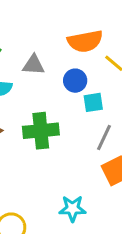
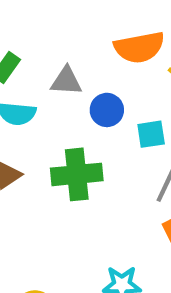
blue circle: (75, 81) -> (107, 110), moved

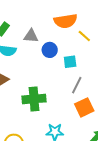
green cross: (77, 174) -> (34, 99), moved

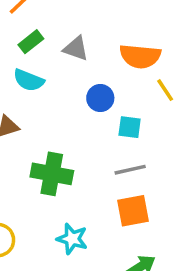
gray triangle: (31, 36) -> (76, 48), moved
gray line: (77, 85) -> (130, 170), turned 36

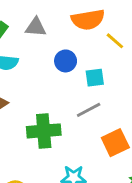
gray line: (130, 170) -> (89, 110), moved

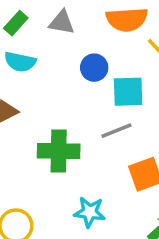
cyan square: (95, 78) -> (128, 92), size x1.4

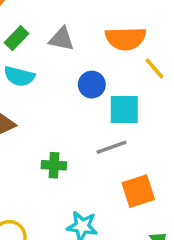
green cross: (59, 151) -> (54, 165), size x0.6

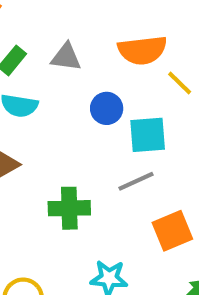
green cross: (54, 165) -> (69, 208), size x1.4

